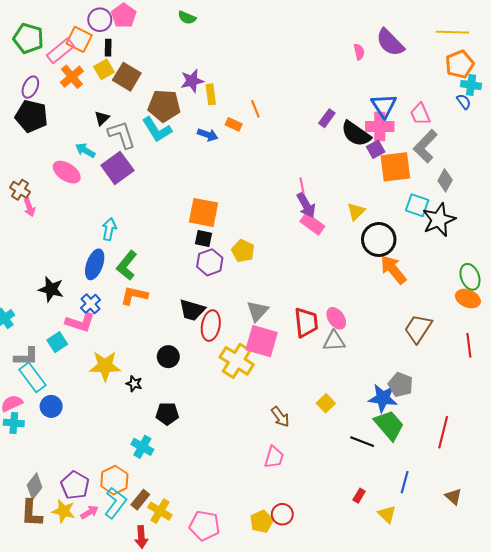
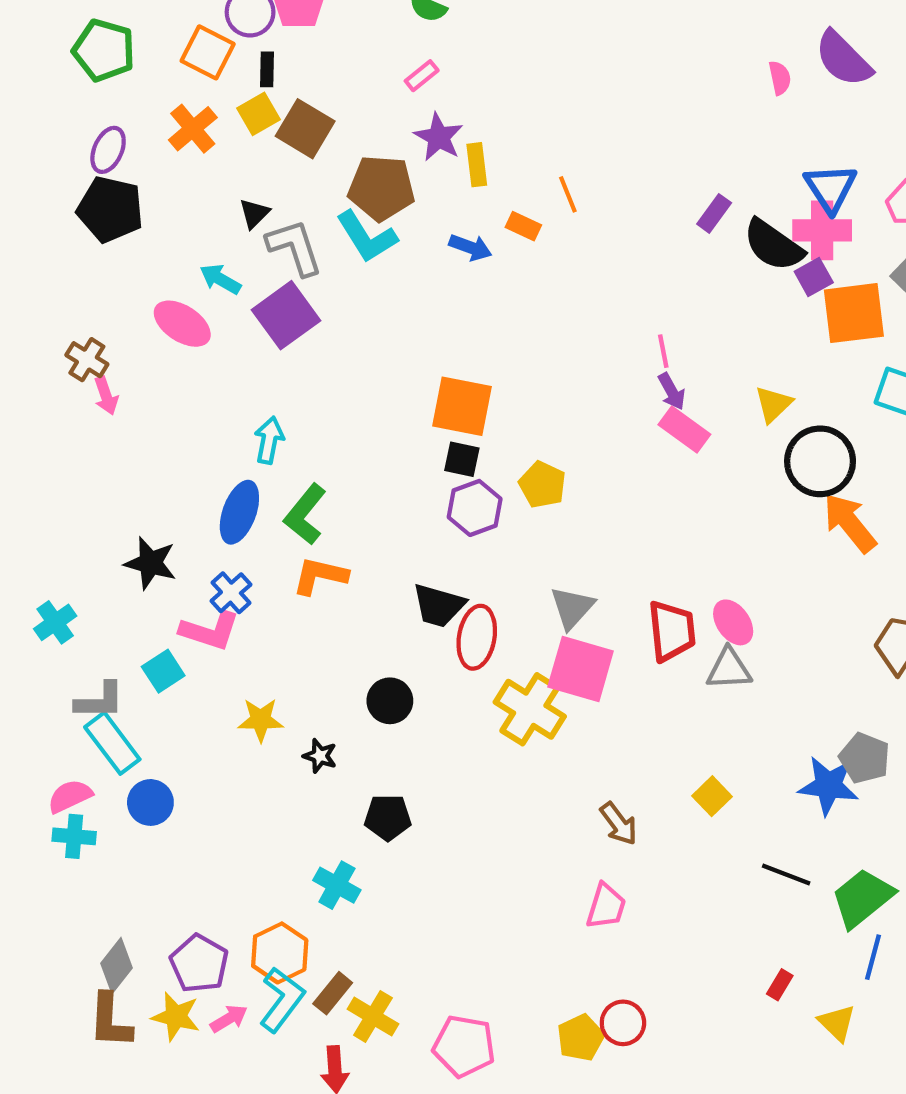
pink rectangle: (60, 51) -> (422, 76), moved, size x0.6
purple star: (192, 81) -> (439, 137), turned -30
purple arrow: (306, 205) -> (672, 391), size x0.7
yellow star: (105, 366) -> (261, 720), size x0.7
green trapezoid: (389, 425) -> (862, 898), moved, turned -88

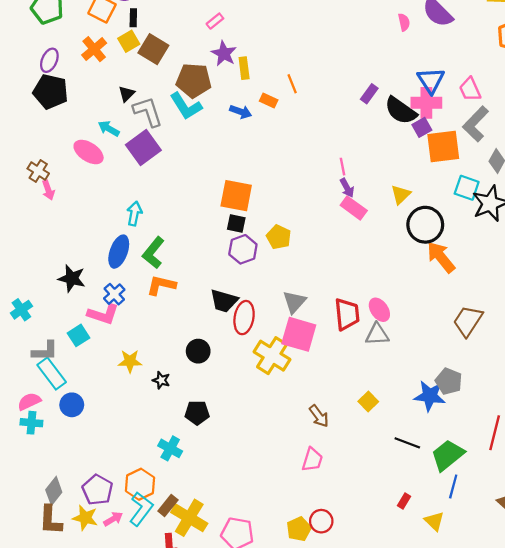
yellow cross: (373, 1017) -> (189, 518), size x1.4

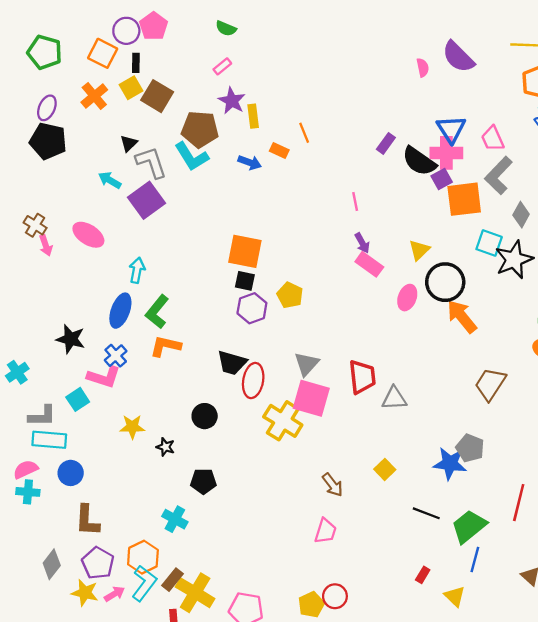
pink ellipse: (89, 152) -> (88, 235), moved
pink line: (342, 167) -> (355, 202), moved
pink ellipse: (379, 310) -> (407, 298), moved, turned 55
cyan rectangle: (52, 373) -> (49, 440), turned -48
brown L-shape: (50, 520) -> (87, 520), moved

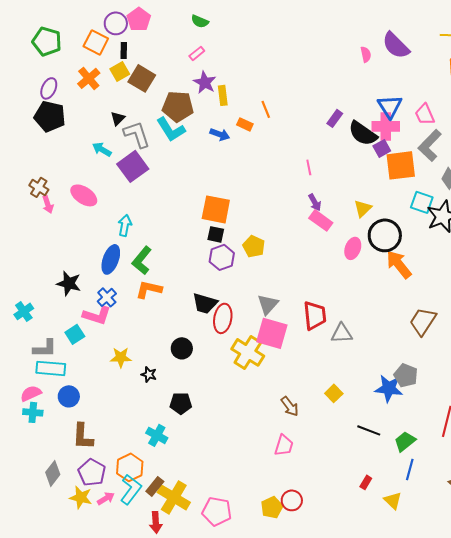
green trapezoid: (469, 526) -> (405, 441), size x0.7

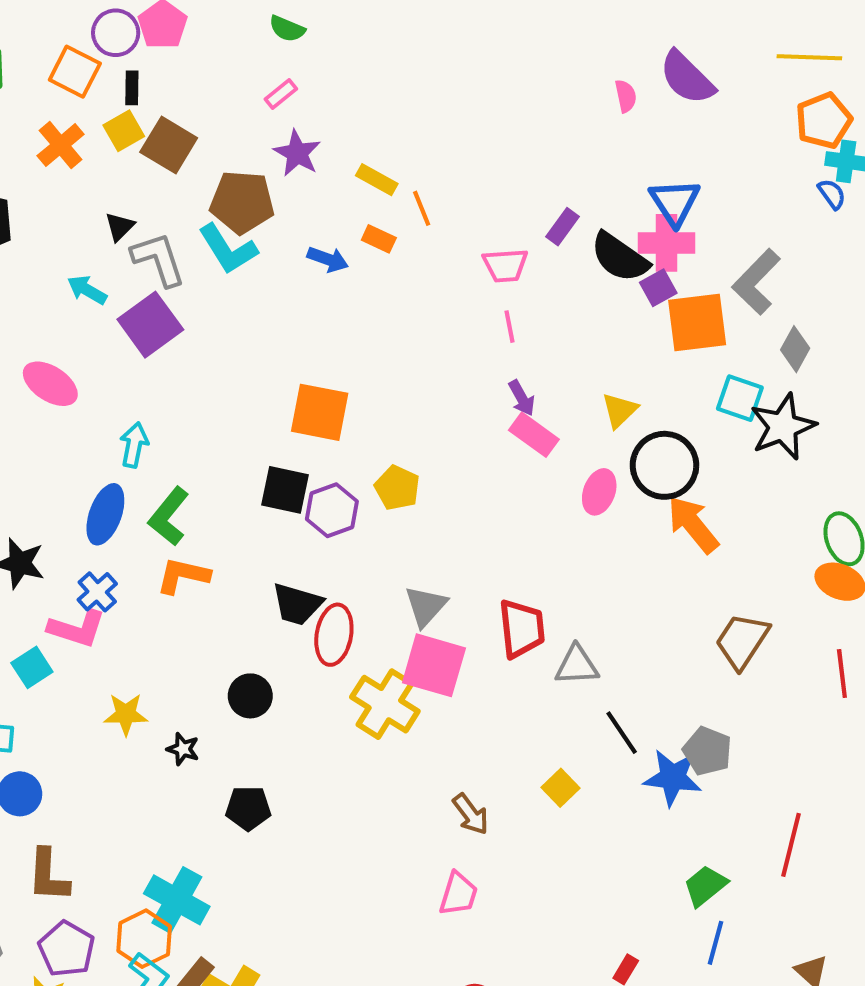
yellow rectangle: (223, 95) -> (377, 180), moved, turned -54
pink trapezoid: (425, 114) -> (505, 265), moved, turned -70
black square: (216, 234) -> (285, 490), moved, size x1.4
black line: (369, 430) -> (622, 733), moved, turned 35
cyan cross: (157, 435) -> (177, 900), moved, size x1.4

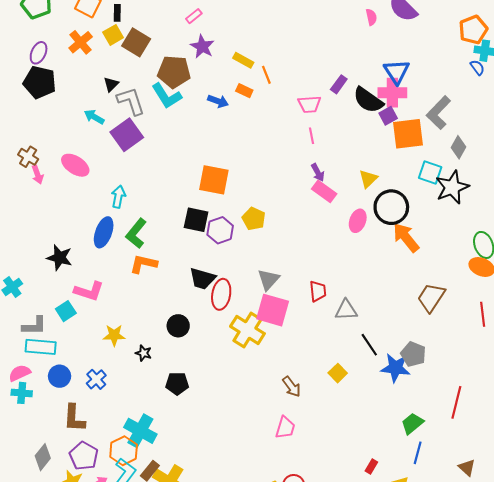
blue cross: (97, 592) -> (96, 379), moved
red trapezoid: (522, 629) -> (318, 291), size x0.7

